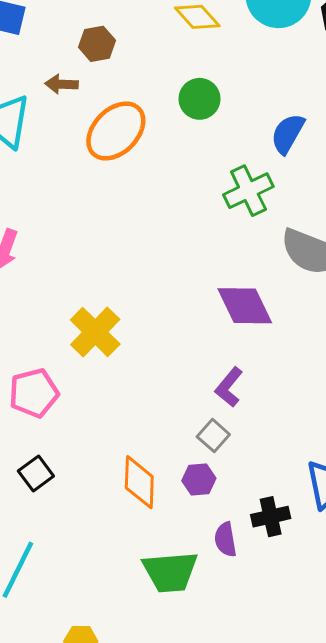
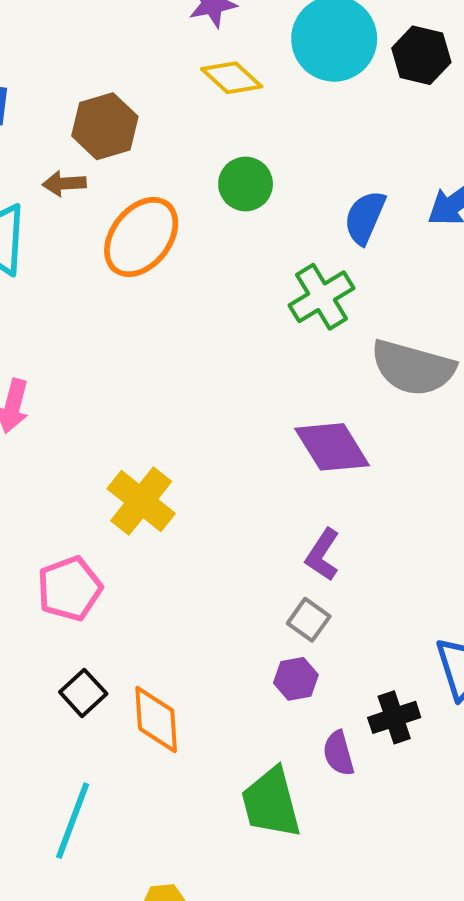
brown hexagon: (97, 44) -> (105, 126), size x1.4
orange diamond: (139, 482) -> (156, 719), moved
green trapezoid: (170, 572) -> (271, 803), turned 86

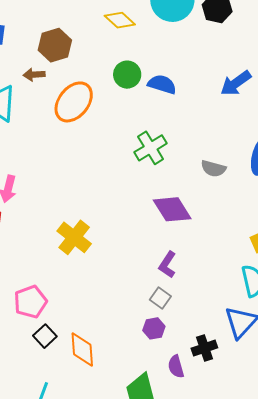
blue semicircle: (365, 217) -> (162, 84), moved, turned 84
green cross: (321, 297) -> (151, 148), moved
gray semicircle: (413, 368) -> (213, 169), size x0.6
pink pentagon: (70, 589) -> (30, 302), moved

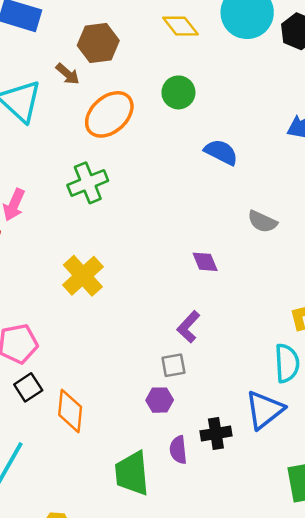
brown arrow: (34, 75) -> (68, 74), turned -145
blue semicircle: (162, 84) -> (221, 152), moved
green cross: (151, 148) -> (88, 183), moved
purple diamond: (172, 209) -> (205, 262), size x0.6
gray square: (160, 298) -> (173, 365), turned 35

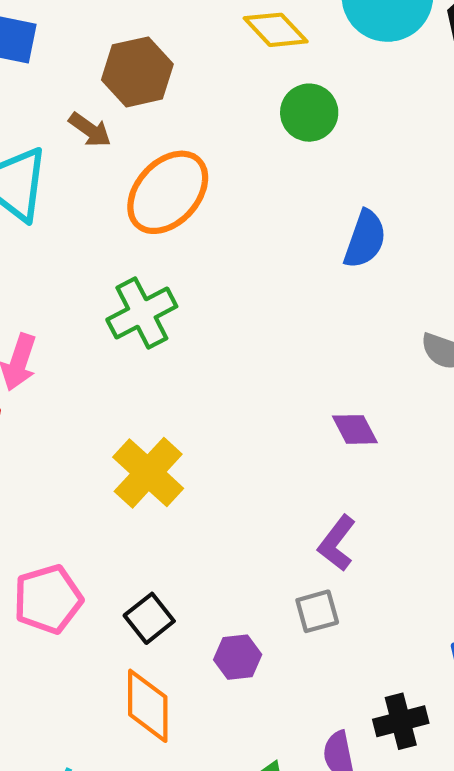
green circle: (178, 92) -> (309, 113), moved
blue semicircle: (221, 152) -> (365, 239), turned 88
black square: (28, 387) -> (149, 618), moved
purple hexagon: (160, 400) -> (238, 657), moved

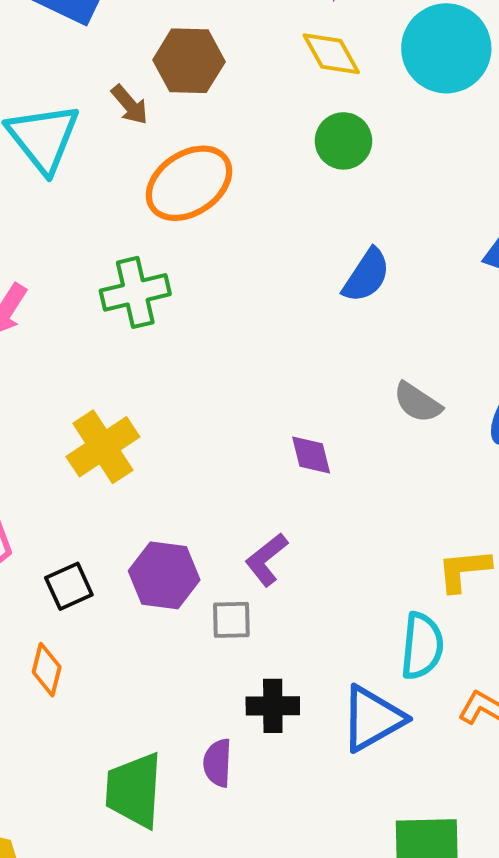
purple hexagon: (238, 657) -> (164, 575), moved, size x1.5
orange diamond: (148, 706) -> (47, 670), size x0.7
black cross: (401, 721) -> (273, 706), moved

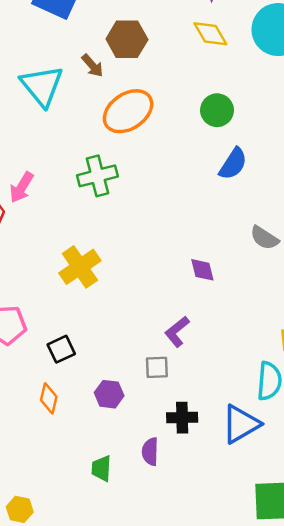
green circle: (343, 141) -> (217, 110), moved
purple hexagon: (164, 575) -> (109, 394), moved, size x0.7
green trapezoid: (134, 790) -> (101, 468), size x0.6

